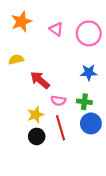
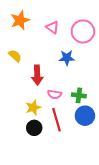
yellow semicircle: (16, 59) -> (15, 56), turned 56
blue star: (89, 72) -> (67, 58), moved
red arrow: (40, 80) -> (37, 75), turned -132

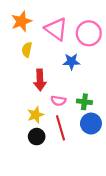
pink triangle: (52, 27) -> (56, 29), size x1.6
yellow semicircle: (15, 56) -> (27, 50), moved, turned -120

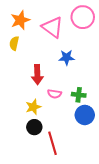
pink circle: (89, 33) -> (83, 17), moved
yellow semicircle: (27, 50) -> (14, 43), moved
red line: (61, 128) -> (52, 143), moved

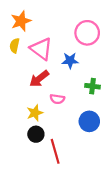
pink circle: (83, 17) -> (87, 33), moved
pink triangle: (52, 27) -> (41, 49), moved
red arrow: (37, 75) -> (39, 79), turned 54
green cross: (79, 95) -> (92, 86), moved

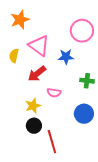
yellow semicircle: (15, 46) -> (14, 56), moved

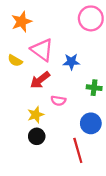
pink circle: (82, 31) -> (91, 18), moved
yellow semicircle: (14, 56) -> (15, 61), turned -72
red line: (52, 142) -> (78, 150), moved

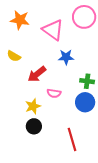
orange star: (22, 22) -> (20, 20), turned 30
pink triangle: (42, 50) -> (53, 30), moved
blue circle: (91, 123) -> (85, 102), moved

